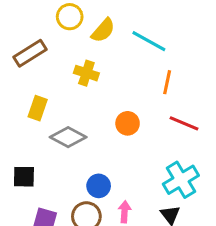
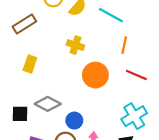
yellow cross: (86, 73) -> (75, 45), moved
orange circle: (128, 123) -> (95, 75), size x1.5
gray diamond: (68, 137) -> (48, 104), moved

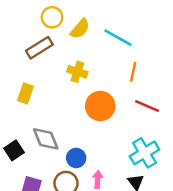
brown rectangle: (24, 24) -> (39, 48), moved
gray diamond: (48, 104) -> (46, 139), turned 40
black square: (20, 114) -> (14, 150), turned -35

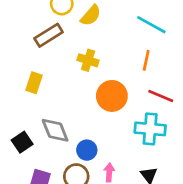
cyan line: (118, 38) -> (151, 25), moved
cyan cross: (145, 153) -> (150, 129), moved, turned 36

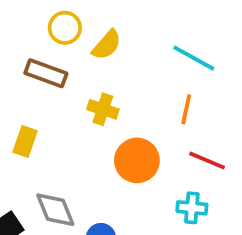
brown rectangle: (49, 35) -> (46, 73), turned 52
cyan cross: (150, 129) -> (192, 208), size x0.7

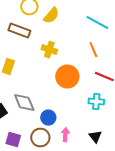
orange line: (186, 109) -> (93, 50), turned -35

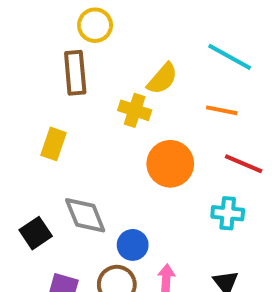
yellow semicircle: (51, 16) -> (162, 79), moved
brown rectangle: (19, 31) -> (75, 73), turned 65
orange line: (93, 50) -> (222, 110), turned -56

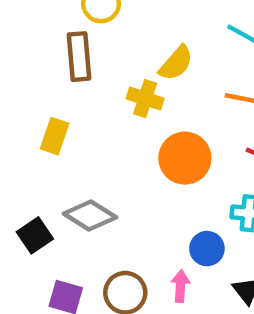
gray diamond: (85, 215) -> (90, 215), turned -36
blue circle: (133, 245) -> (207, 249), moved

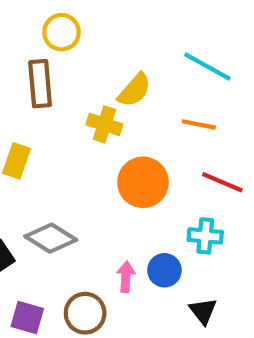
pink arrow: (180, 286) -> (126, 277), moved

